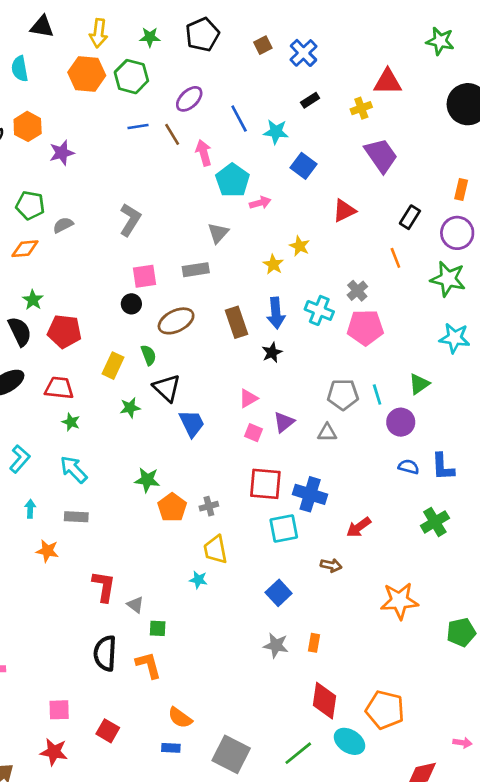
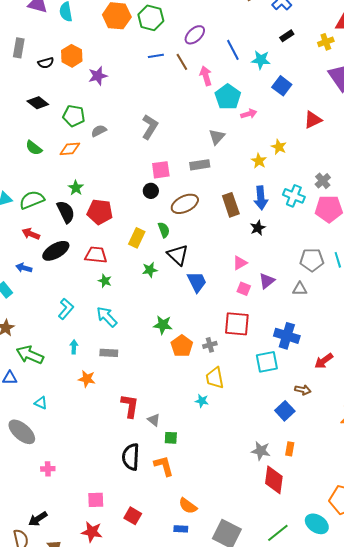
red square: (265, 484) -> (237, 324), moved
blue square: (279, 593) -> (285, 411), moved
red diamond: (325, 701) -> (274, 480), moved

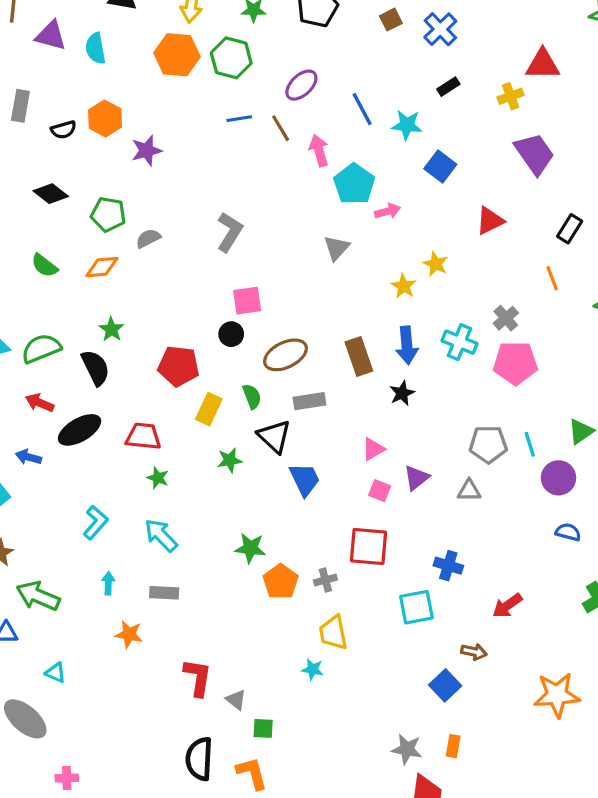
gray rectangle: (200, 165) -> (309, 401), moved
red pentagon: (100, 212) -> (179, 366), moved
blue cross: (287, 336) -> (448, 566), size x0.7

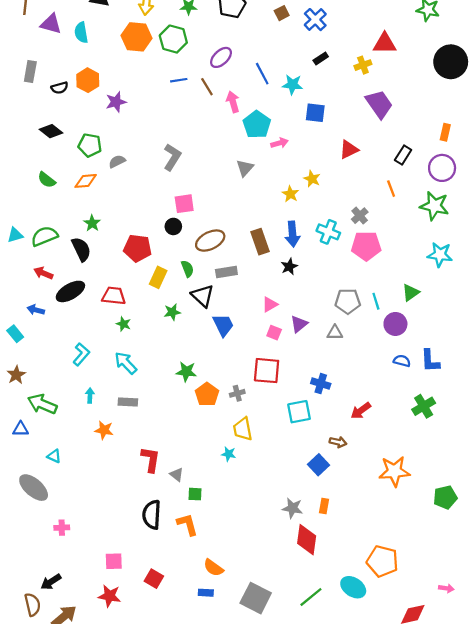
blue square: (440, 166) -> (315, 113), turned -30

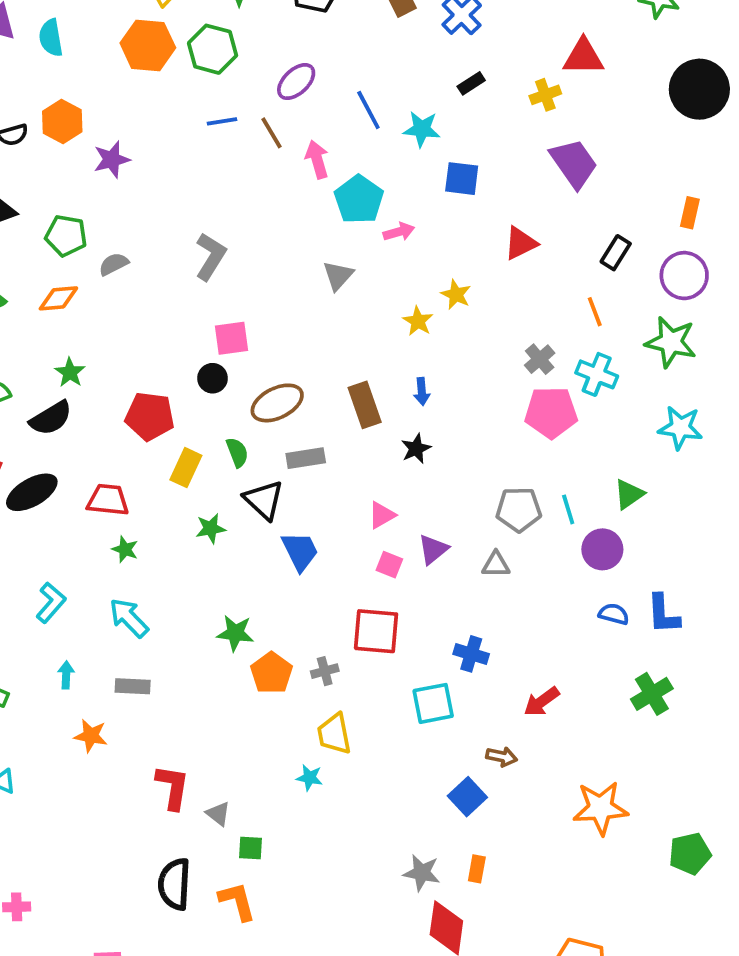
cyan cross: (328, 232) -> (597, 374), moved
blue arrow: (293, 234) -> (422, 392), size x0.6
black semicircle: (81, 249) -> (51, 418), turned 85

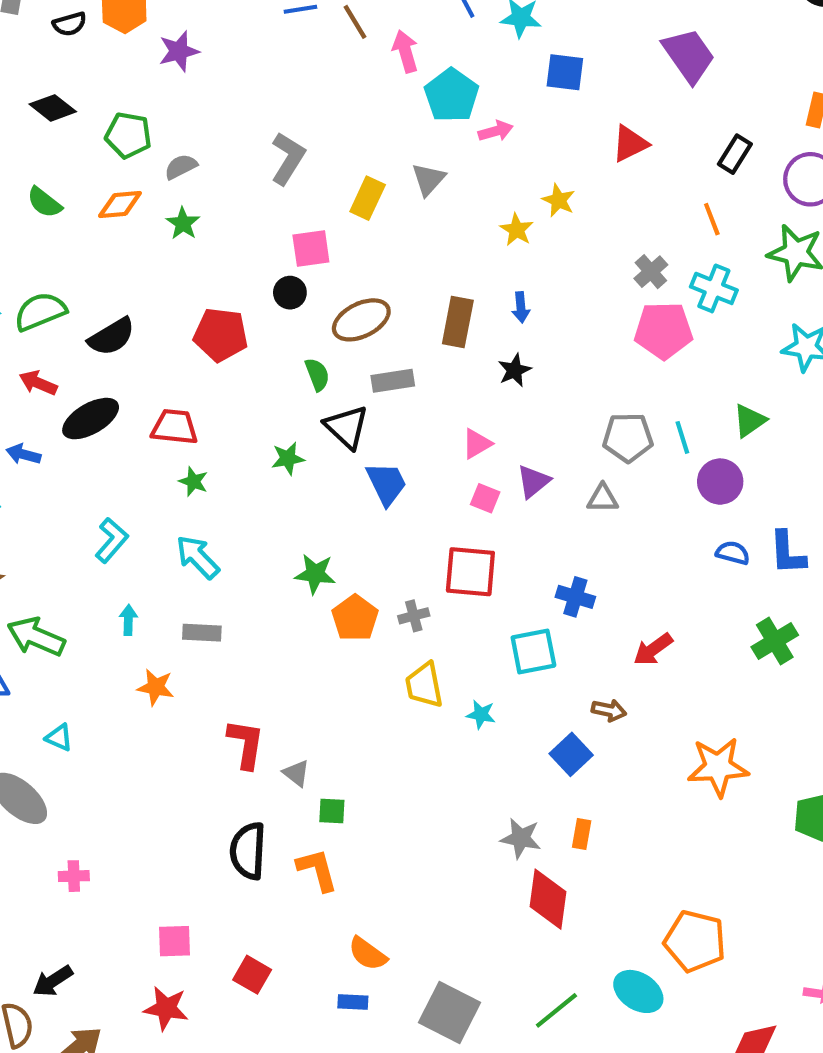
green star: (70, 373) -> (183, 223), moved
brown rectangle: (365, 405) -> (458, 322), turned 30
yellow rectangle: (186, 468) -> (368, 198), moved
cyan star: (309, 778) -> (481, 714), moved

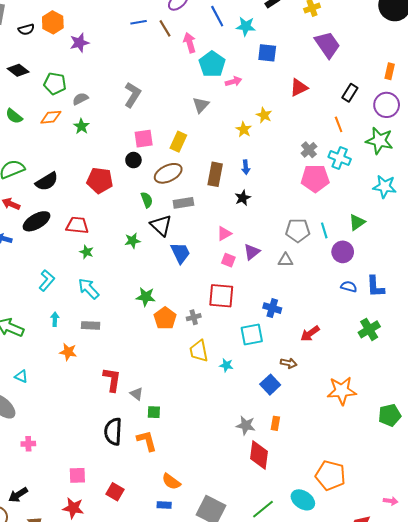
yellow rectangle: (368, 198) -> (178, 142), moved

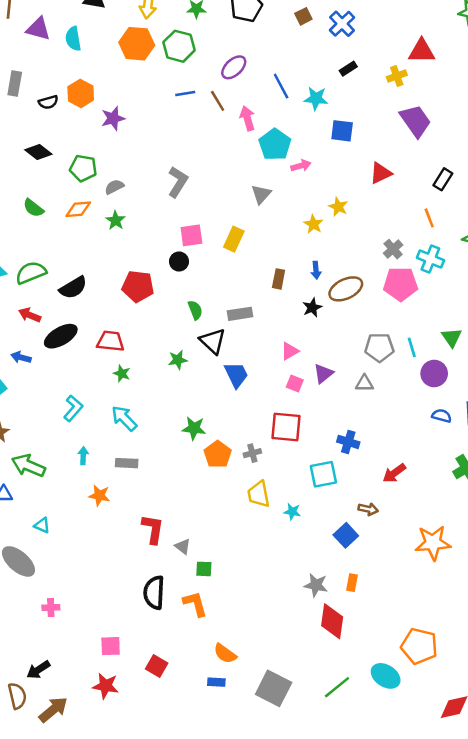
brown ellipse: (168, 173) -> (346, 289), moved
brown rectangle: (215, 174) -> (279, 279), size x0.7
green triangle: (357, 222) -> (452, 337), turned -30

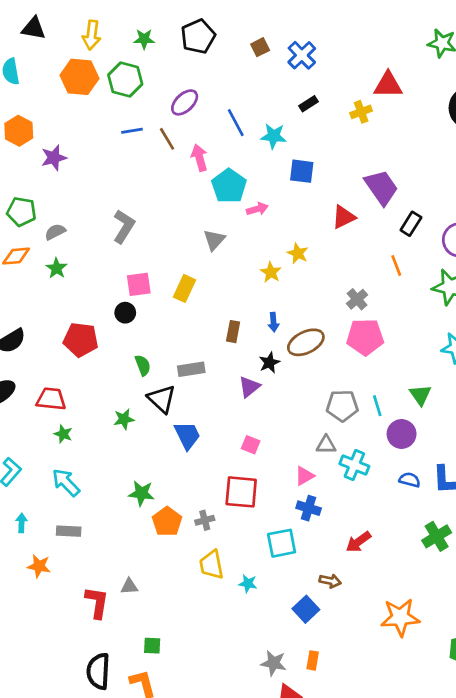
purple trapezoid: (415, 121) -> (381, 187), moved
cyan cross: (430, 259) -> (354, 465), moved
pink triangle: (290, 351) -> (305, 476), moved
purple triangle: (323, 374) -> (249, 387), moved
gray triangle: (183, 547) -> (129, 586), moved, turned -42

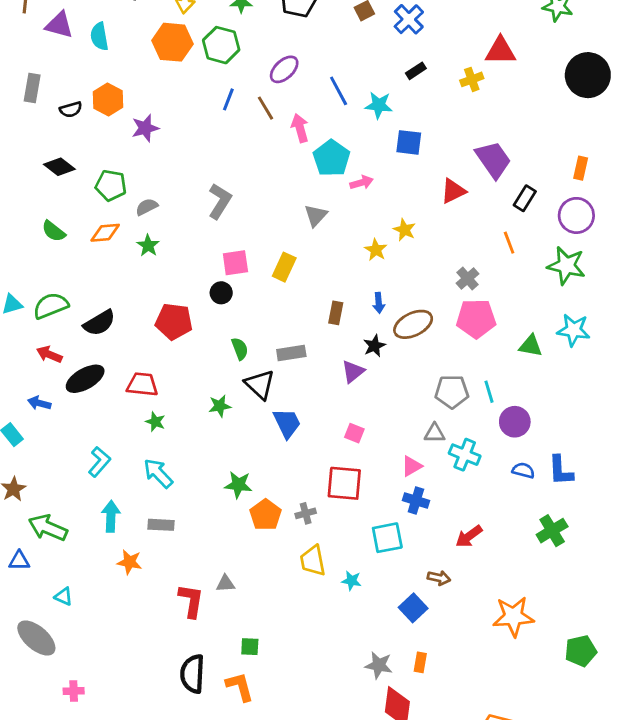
blue line: (132, 131) -> (228, 99), turned -60
green triangle: (420, 395) -> (531, 346), moved, turned -45
cyan arrow: (21, 523) -> (111, 516), size x1.5

